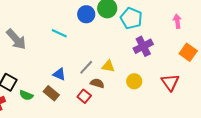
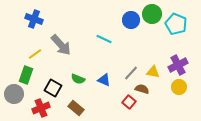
purple cross: (143, 46) -> (178, 65), moved
brown rectangle: (51, 93) -> (76, 108), moved
green semicircle: (26, 95) -> (78, 79), moved

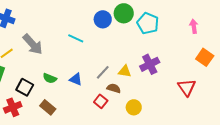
yellow circle: (179, 87) -> (134, 107), moved

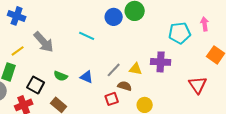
cyan pentagon: (148, 23) -> (180, 33), moved, turned -30
purple cross: (150, 64) -> (161, 62), turned 30
red square: (101, 101) -> (112, 99), turned 32

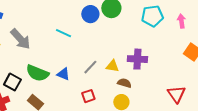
cyan pentagon: (180, 33) -> (152, 16), moved
green semicircle: (61, 76) -> (37, 73), size x1.6
red triangle: (198, 85) -> (176, 94), moved
brown semicircle: (125, 86) -> (124, 83), moved

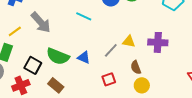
yellow triangle: (112, 66) -> (129, 41), moved
brown semicircle: (124, 83) -> (136, 67), moved, turned -128

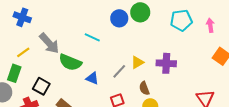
yellow triangle: (129, 41) -> (137, 62), turned -40
green semicircle: (58, 56) -> (70, 62), moved

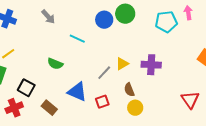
pink arrow: (210, 25) -> (188, 13), moved
gray arrow: (49, 43) -> (48, 17), moved, size x0.7
green semicircle: (70, 62) -> (55, 64), size x0.7
blue triangle: (92, 78) -> (77, 92), moved, size x1.5

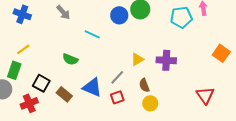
gray line: (104, 73) -> (117, 77), moved
brown rectangle: (49, 108) -> (64, 94), moved

